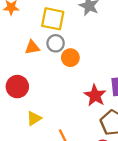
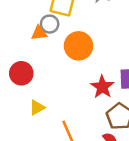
gray circle: (56, 43) -> (50, 24), moved
orange circle: (70, 58) -> (79, 46), size x1.5

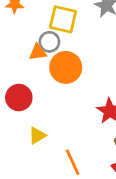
orange circle: (79, 46) -> (66, 67), moved

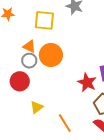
gray circle: (49, 42) -> (29, 61), moved
orange triangle: (38, 52) -> (29, 47), turned 40

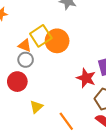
yellow square: (44, 20) -> (41, 36), moved, turned -35
orange circle: (51, 55) -> (57, 41), moved

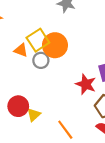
gray circle: (26, 60) -> (41, 60), moved
red circle: (17, 82) -> (18, 106), moved

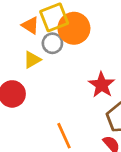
yellow triangle: (34, 115) -> (32, 60), moved

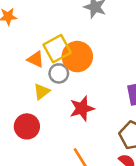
red star: (102, 85) -> (82, 109), moved, turned 30

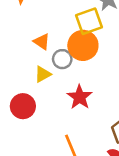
yellow square: (57, 49) -> (89, 21), moved
red star: (82, 109) -> (80, 97), turned -30

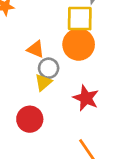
yellow square: (89, 21) -> (80, 19), turned 32
gray circle: (62, 59) -> (49, 68), moved

